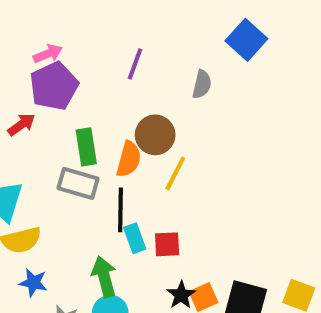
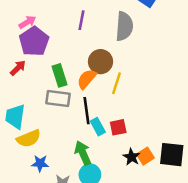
gray semicircle: (202, 84) -> (124, 26), size x1.6
orange semicircle: (129, 159) -> (87, 79), turned -145

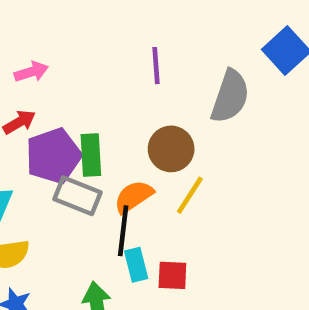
purple line: (82, 20) -> (156, 66), turned -30
pink arrow: (27, 22) -> (31, 72), moved
purple pentagon: (34, 41) -> (53, 156), moved
orange semicircle: (87, 79) -> (134, 197), moved

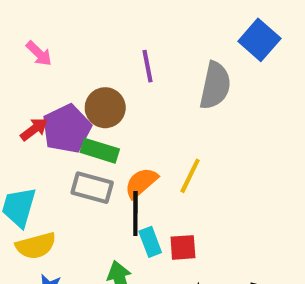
pink arrow: (31, 72) -> (39, 54), moved, turned 68
brown circle: (171, 149) -> (105, 108), moved
green rectangle: (91, 155) -> (100, 151), turned -63
purple pentagon: (53, 156) -> (67, 129), moved

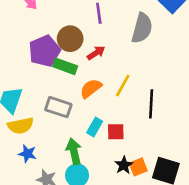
red arrow: (34, 129) -> (96, 53), moved
gray rectangle: (92, 188) -> (58, 107), moved
black line: (135, 213) -> (151, 104), moved
cyan rectangle: (150, 242) -> (95, 127), turned 48

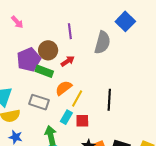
yellow line: (123, 86) -> (77, 99), moved

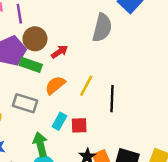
purple line: (70, 31) -> (19, 14), moved
yellow line: (77, 99) -> (86, 86), moved

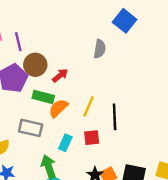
gray semicircle: (102, 28) -> (100, 49), size x0.7
green rectangle: (31, 65) -> (43, 97), moved
red square: (79, 125) -> (92, 138), moved

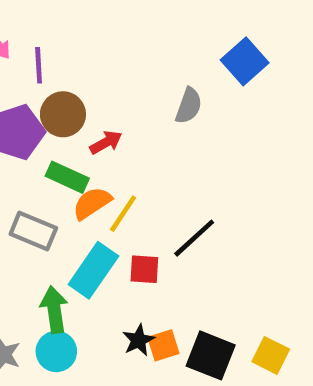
yellow line: (89, 106) -> (123, 214), moved
black line: (115, 117) -> (194, 238), turned 40
cyan rectangle: (65, 143) -> (93, 270), size x1.6

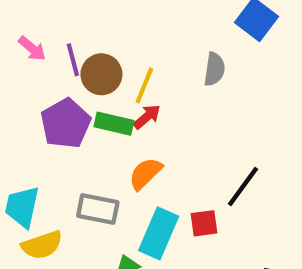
brown circle: (63, 114) -> (101, 74), moved
green rectangle: (67, 177) -> (114, 124), moved
yellow line: (123, 214) -> (144, 85), moved

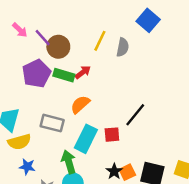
purple line: (73, 60) -> (43, 38), turned -30
yellow line: (144, 85) -> (100, 41), moved

